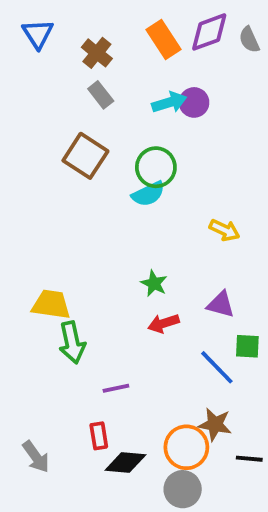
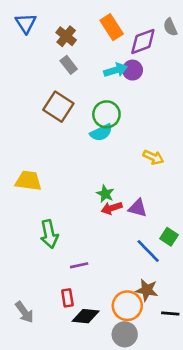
purple diamond: (209, 32) -> (143, 41), moved
yellow trapezoid: (51, 304) -> (28, 181), moved
purple triangle: (221, 304) -> (138, 208), moved
red arrow: (164, 323) -> (112, 208), moved
green square: (247, 346) -> (169, 237), turned 30

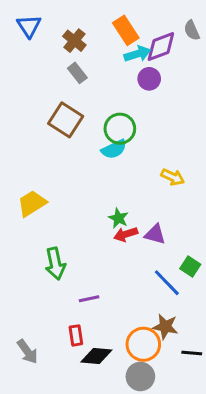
cyan arrow: (116, 70) -> (137, 54), moved
yellow trapezoid: (28, 181) -> (32, 203), turned -40

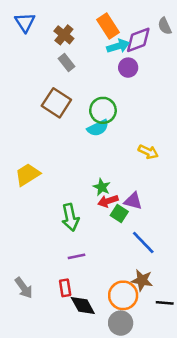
green arrow: (55, 264) -> (70, 217), moved
green square: (190, 267) -> (119, 214), moved
gray arrow: (27, 352) -> (24, 288), moved
black diamond: (96, 356) -> (83, 305), turned 56

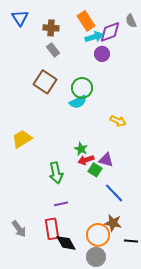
brown cross: (64, 35) -> (51, 28), turned -35
red rectangle: (65, 288) -> (52, 229), size x1.5

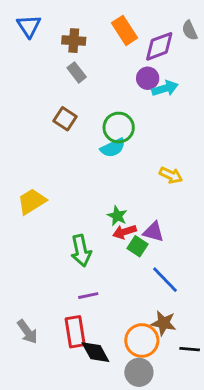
cyan arrow: (94, 37) -> (165, 88), moved
brown square: (45, 82) -> (65, 119), size x0.7

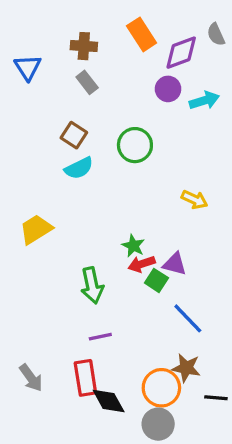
blue triangle: (29, 26) -> (28, 67), moved
cyan arrow: (165, 88) -> (204, 100), moved
cyan semicircle: (113, 148) -> (79, 168), moved

